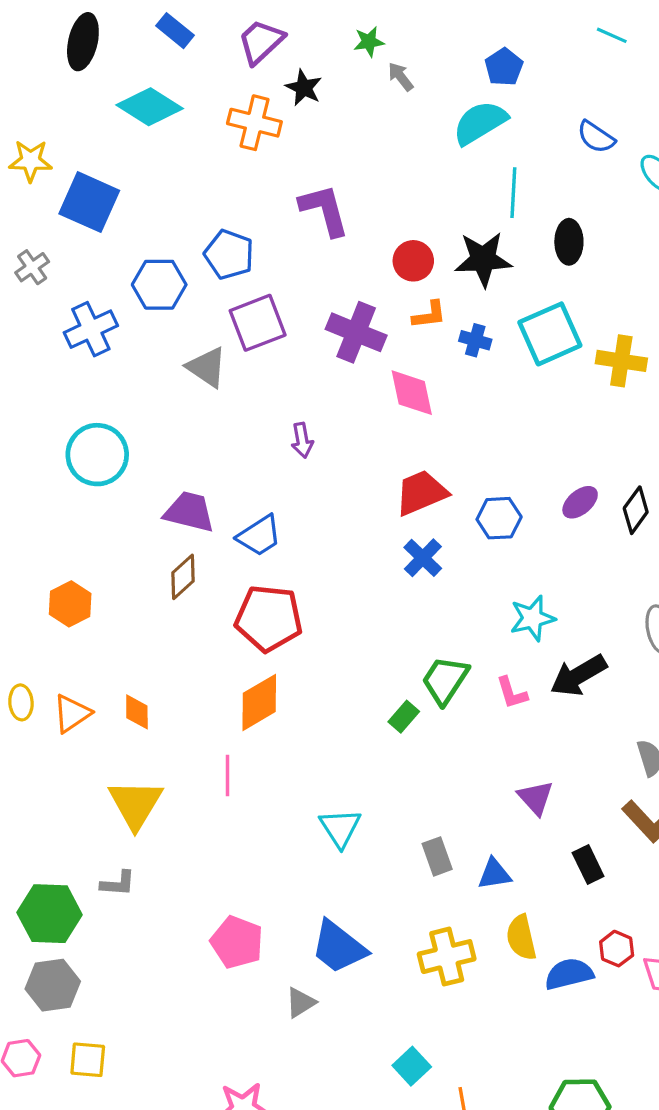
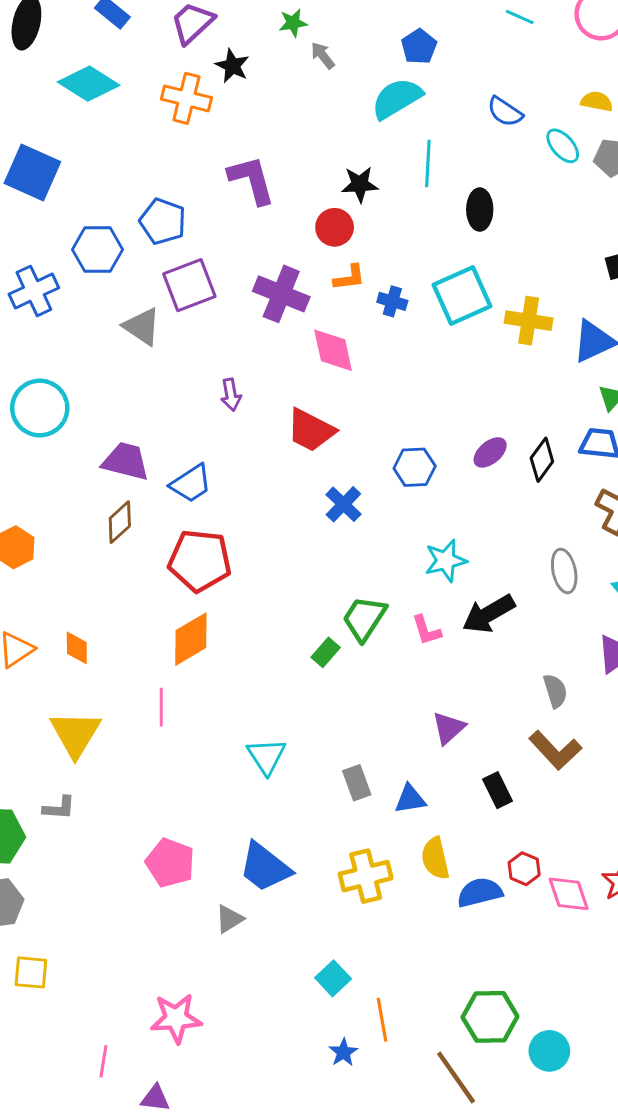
black star: (483, 259) -> (360, 184), moved, size x0.7
red trapezoid: (421, 493) -> (311, 430), moved, turned -130
purple triangle: (536, 798) -> (449, 728), turned 30

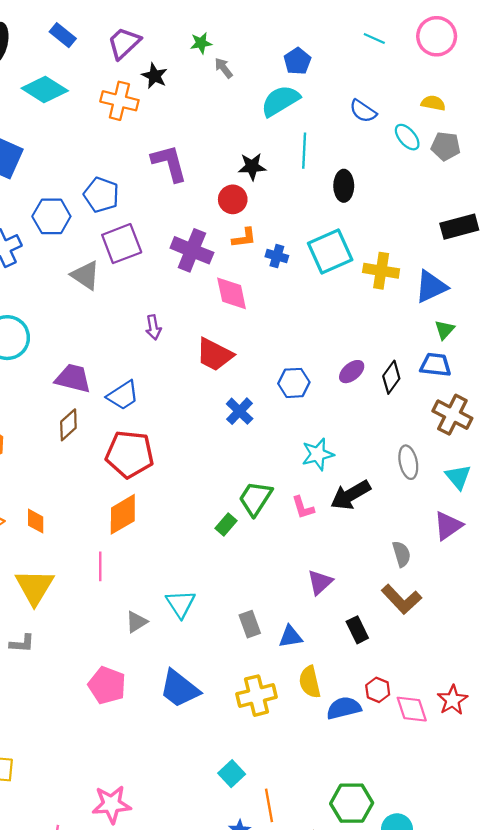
gray triangle: (229, 919) -> (136, 622), moved

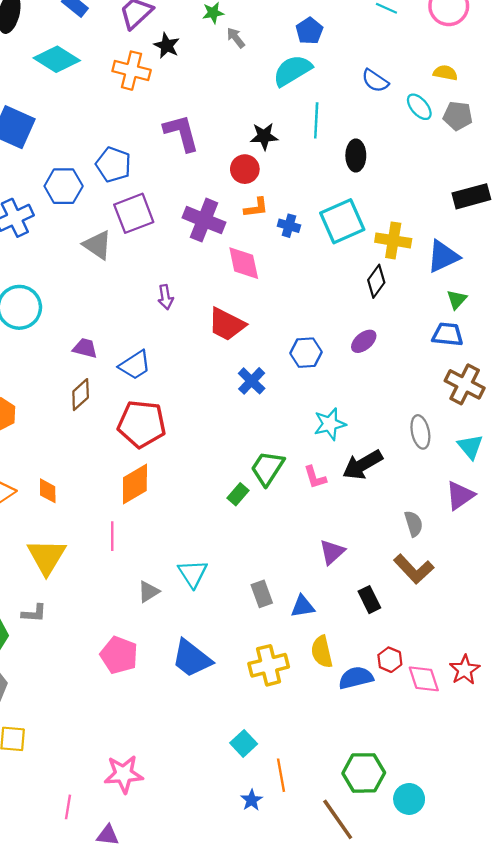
black diamond: (391, 377) -> (376, 281), moved
purple trapezoid: (73, 378) -> (85, 348), size x0.7

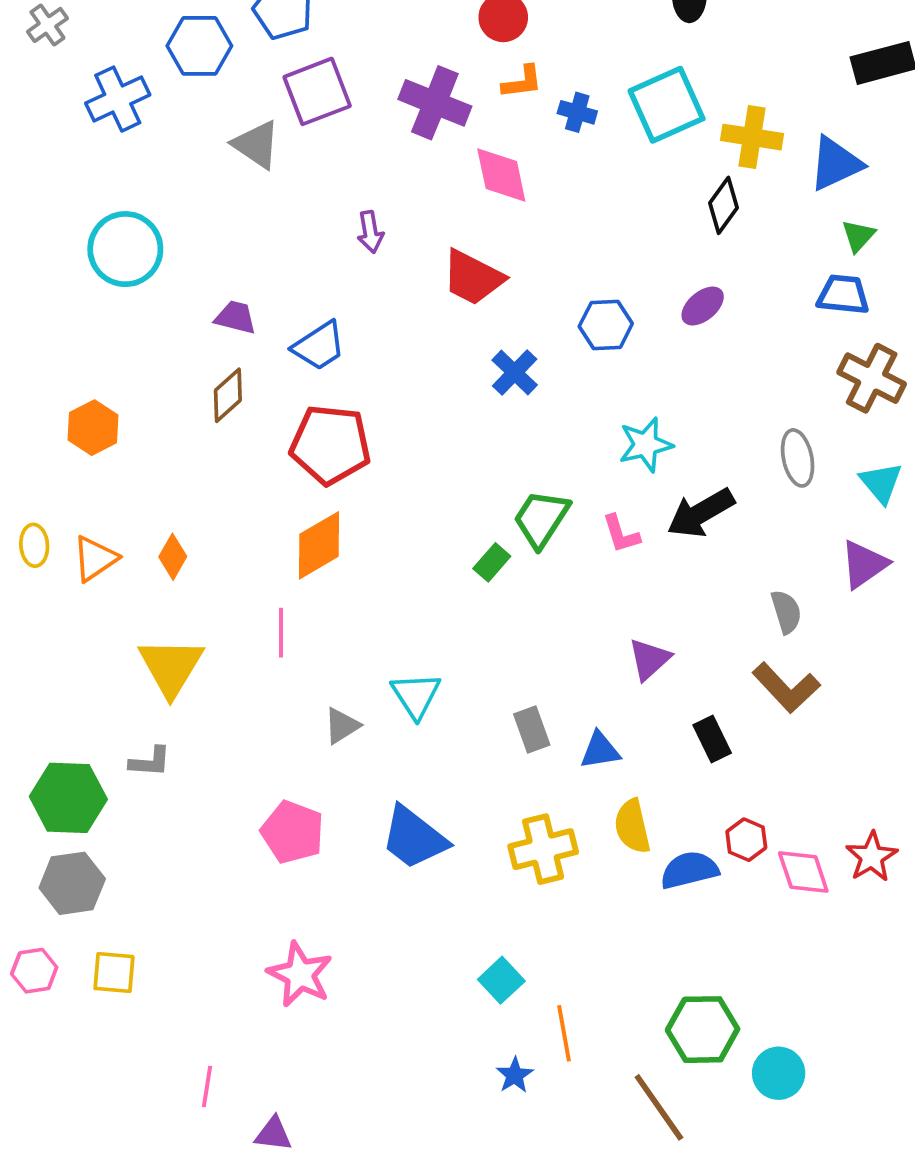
orange diamond: (48, 491) -> (173, 557), turned 30
pink star: (124, 774) -> (300, 974), moved, turned 30

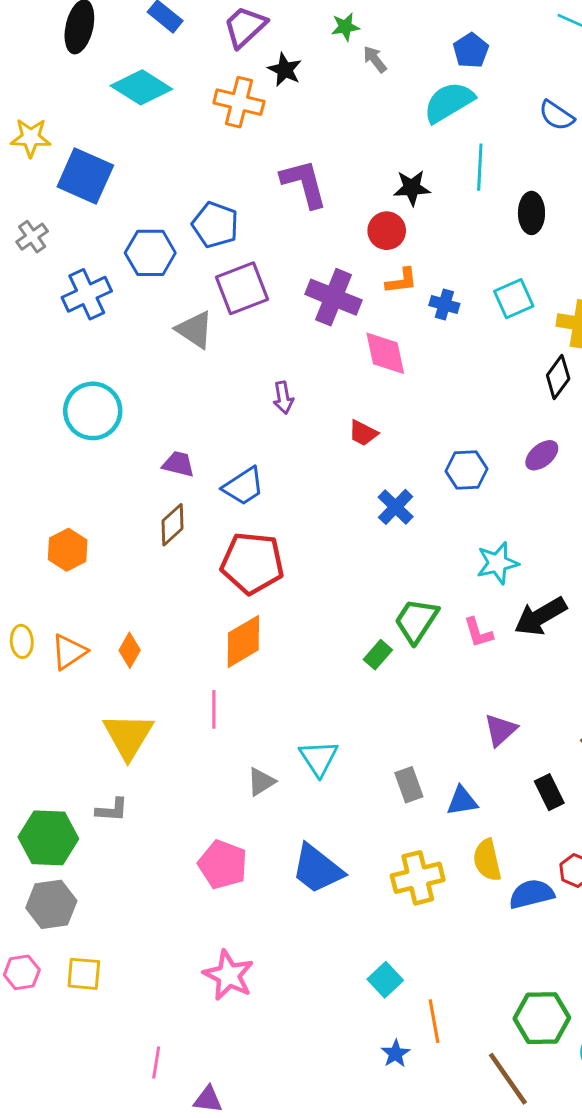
cyan square: (667, 105) -> (514, 299), size x0.7
red trapezoid: (473, 278) -> (363, 433), size x0.6

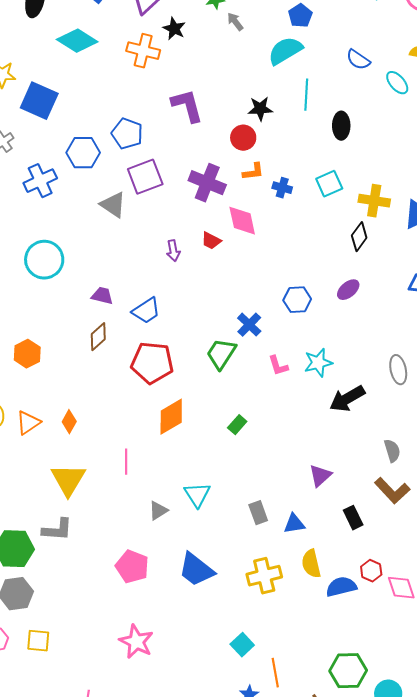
red trapezoid: (363, 433) -> (211, 241), moved
green trapezoid: (416, 621) -> (221, 354), moved
pink L-shape: (478, 633) -> (278, 366), moved
orange diamond: (243, 641) -> (171, 417), moved
gray L-shape: (112, 810) -> (57, 530), size x1.4

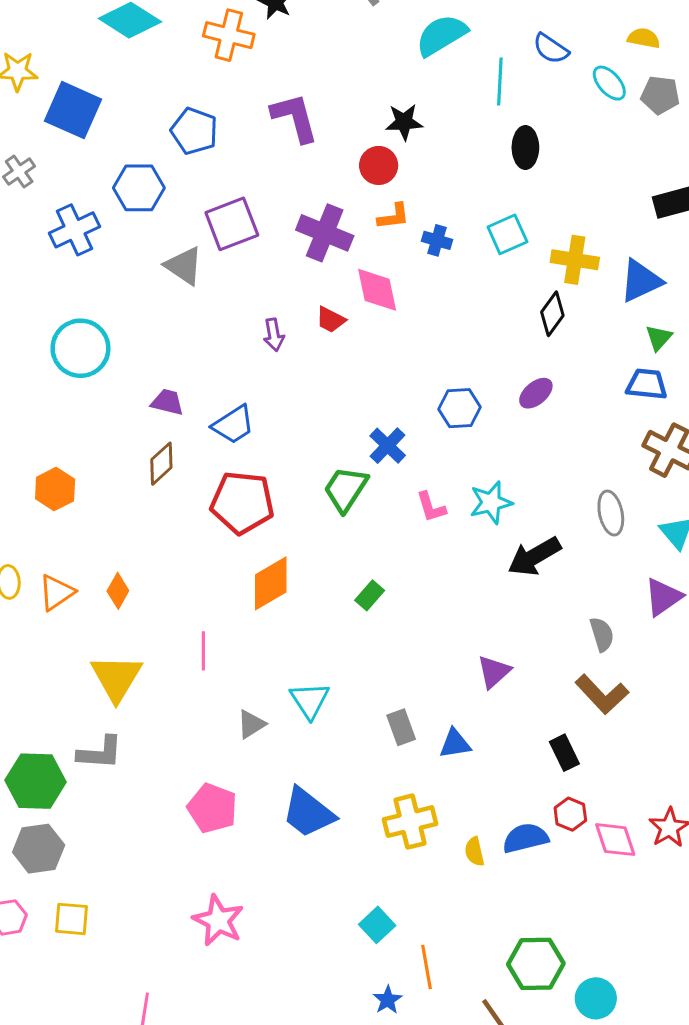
cyan line: (306, 95) -> (500, 82), moved
blue pentagon: (127, 134) -> (194, 131), moved
black rectangle: (353, 518) -> (564, 753), moved
yellow semicircle: (311, 564) -> (474, 852), moved, size x0.7

